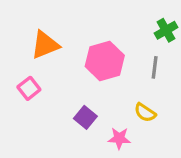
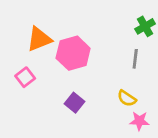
pink hexagon: (105, 61) -> (73, 53), moved
pink star: (119, 138) -> (139, 121), moved

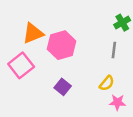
pink square: (25, 77) -> (21, 65), size x1.5
yellow semicircle: (127, 98) -> (107, 83), turned -84

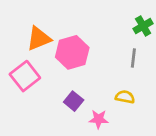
yellow semicircle: (107, 83) -> (125, 97), turned -119
pink star: (117, 102) -> (99, 119), moved

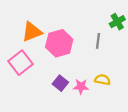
gray line: (133, 58) -> (98, 41), moved
pink star: (99, 119) -> (81, 87), moved

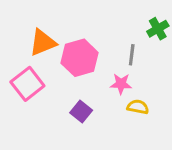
pink star: (81, 87) -> (121, 84), moved

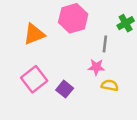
pink hexagon: (80, 58) -> (73, 18), moved
pink square: (27, 84) -> (34, 79), moved

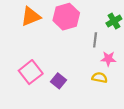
orange triangle: (34, 34) -> (31, 17), moved
pink star: (96, 67) -> (108, 59), moved

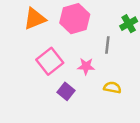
pink star: (108, 59) -> (86, 66), moved
pink square: (31, 72) -> (50, 61), moved

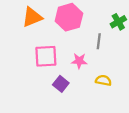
pink square: (50, 61) -> (46, 56), turned 35

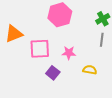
orange triangle: (32, 17) -> (14, 34), moved
gray line: (99, 41) -> (102, 40), moved

